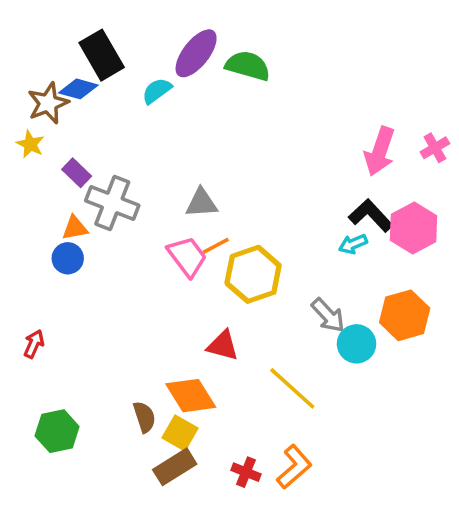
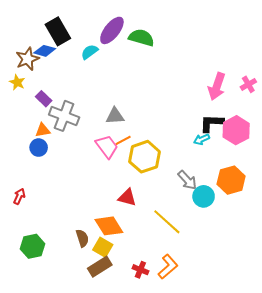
black L-shape: (371, 216) -> (212, 123), turned -45

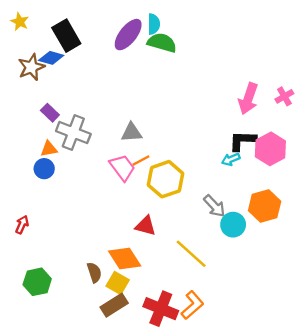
cyan semicircle: (90, 52) -> (154, 24), moved, turned 126
yellow star: (17, 82) -> (20, 22), moved
red cross: (140, 270) -> (161, 309), size x1.8

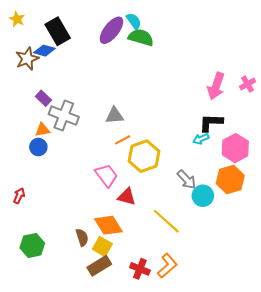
cyan semicircle: (154, 24) -> (134, 21), turned -36
pink hexagon: (270, 149) -> (235, 148), moved
pink trapezoid: (122, 168) -> (106, 175), moved
red cross: (161, 309) -> (140, 269), size x0.7

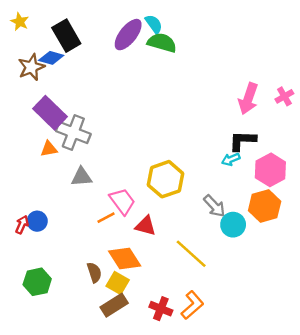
purple rectangle: (43, 98) -> (50, 113), size x1.8
gray triangle: (115, 116) -> (81, 177), moved
orange line: (123, 140) -> (106, 218), moved
blue circle: (38, 147) -> (37, 221), moved

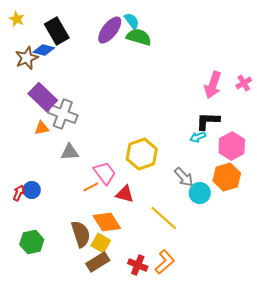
brown semicircle: (94, 272) -> (81, 234), size x1.5

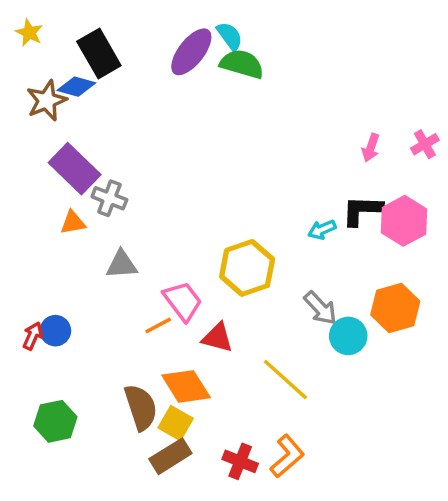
pink arrow: (213, 85) -> (371, 148), size x0.6
gray cross: (63, 114) -> (109, 198), size x0.7
cyan arrow: (198, 137) -> (322, 230), moved
pink hexagon: (232, 146) -> (404, 221), moved

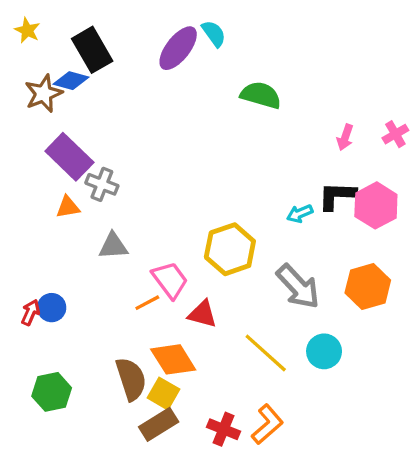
green semicircle: (242, 64) -> (261, 95), moved
gray arrow: (320, 308) -> (298, 287), size x1.4
cyan circle: (348, 336) -> (324, 351), moved

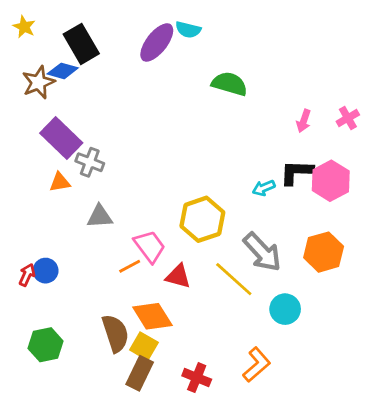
cyan semicircle: (214, 34) -> (188, 30), turned 140
yellow line: (266, 353) -> (234, 279), moved
brown rectangle: (159, 424) -> (140, 373), turned -32
orange L-shape: (267, 424) -> (257, 365), moved

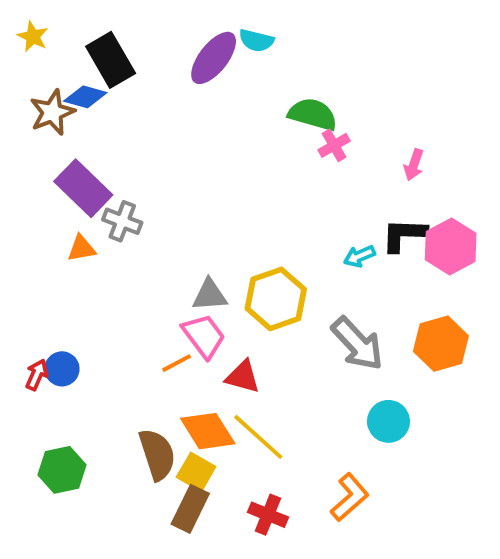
pink cross: (348, 118) -> (334, 145), moved
gray triangle: (100, 216) -> (210, 295), moved
yellow line: (234, 279) -> (258, 437), moved

